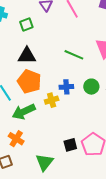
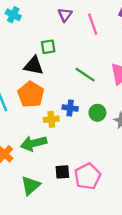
green square: (26, 25) -> (48, 47), moved
green arrow: (24, 112) -> (34, 143), moved

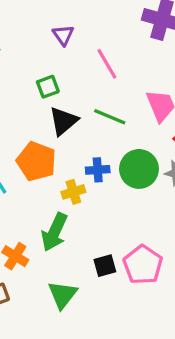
pink line: (93, 24) -> (107, 64), moved
black triangle: (34, 66) -> (64, 121), moved, turned -40
green circle: (97, 113) -> (139, 169), size x1.5
green arrow: (34, 143) -> (54, 232), turned -40

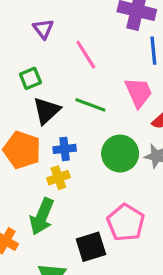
blue cross: (98, 170) -> (65, 149), moved
pink pentagon: (143, 265) -> (126, 223), moved
black square: (105, 266) -> (91, 247), size x1.4

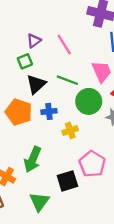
purple triangle: (43, 29) -> (34, 41), moved, turned 32
green circle: (120, 154) -> (89, 101), moved
yellow cross: (58, 178) -> (70, 130), moved

